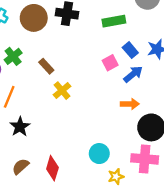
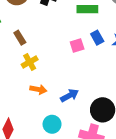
blue arrow: (133, 74) -> (70, 95), moved
orange arrow: (130, 104) -> (38, 89), moved

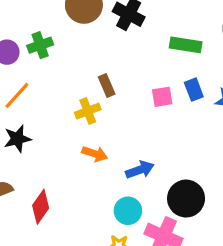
brown rectangle: (20, 38) -> (107, 86), moved
cyan circle: (52, 124) -> (128, 211), moved

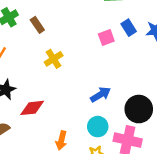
brown rectangle: (107, 86) -> (37, 25), moved
orange arrow: (95, 154) -> (61, 140), moved, turned 96
red diamond: (41, 207) -> (32, 108), moved, turned 60

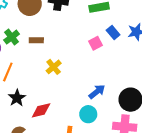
brown rectangle: (37, 25) -> (36, 40), turned -48
cyan circle: (98, 127) -> (88, 114), moved

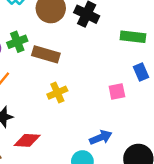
brown rectangle: (36, 40) -> (46, 54), size x1.5
pink square: (95, 43) -> (117, 92), moved

